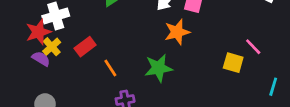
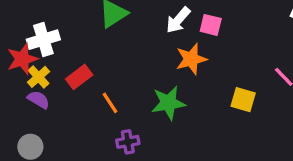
purple semicircle: (41, 59) -> (38, 100), moved
yellow square: (233, 63) -> (243, 100), moved

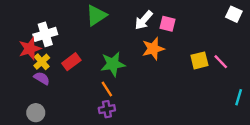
yellow square: (243, 100) -> (199, 60), moved, turned -30
orange line: (110, 103) -> (107, 89), moved
green star: (168, 103) -> (113, 64), moved

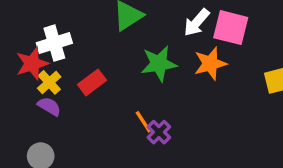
pink square: (167, 24) -> (231, 28), size x1.5
green star: (113, 64) -> (159, 64), moved
purple cross: (107, 109) -> (159, 132), moved, turned -35

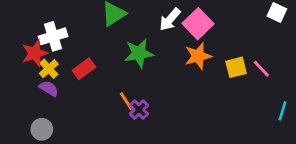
pink square: (231, 28) -> (198, 24), turned 32
orange star: (210, 64) -> (198, 56), moved

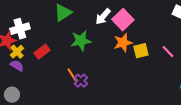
yellow square: (236, 67) -> (141, 51), moved

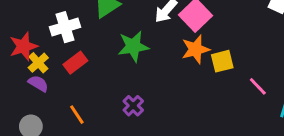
white cross: (20, 29) -> (65, 27), moved
pink line: (168, 52) -> (258, 86), moved
orange line: (72, 75) -> (77, 115), moved

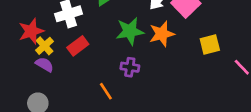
orange star: (196, 49) -> (162, 34), moved
purple cross: (133, 106) -> (130, 67), moved, turned -36
orange line: (77, 115) -> (106, 91), moved

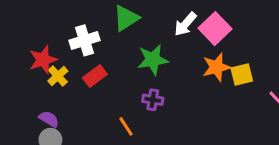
orange star: (162, 34) -> (216, 67), moved
purple semicircle: (45, 65) -> (49, 119), moved

